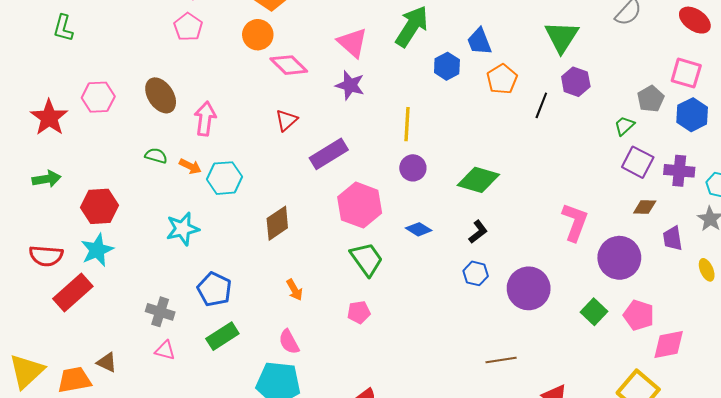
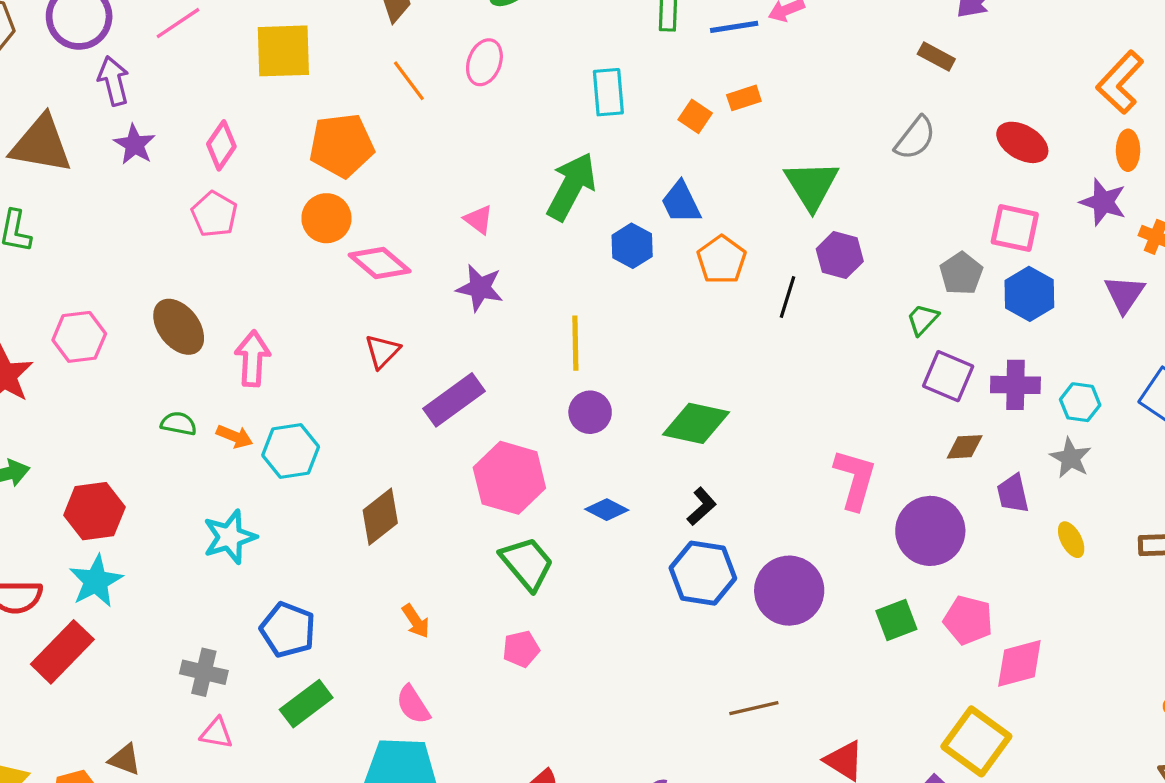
pink triangle: (352, 43) -> (478, 220), size x0.6
blue hexagon: (476, 273) -> (703, 573), size x1.6
green square: (594, 312) -> (896, 620), turned 30

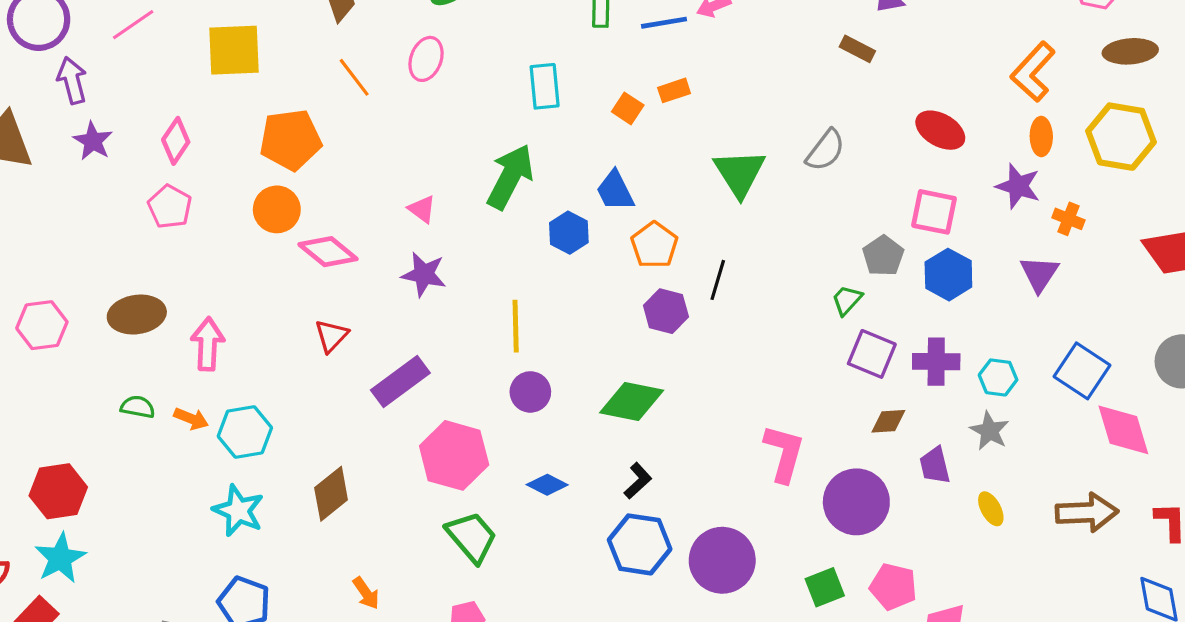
gray semicircle: (915, 138) -> (825, 150), moved
purple hexagon: (840, 255) -> (666, 311), moved
brown ellipse: (179, 327) -> (137, 315), turned -60
cyan star: (230, 537) -> (238, 511), moved, turned -30

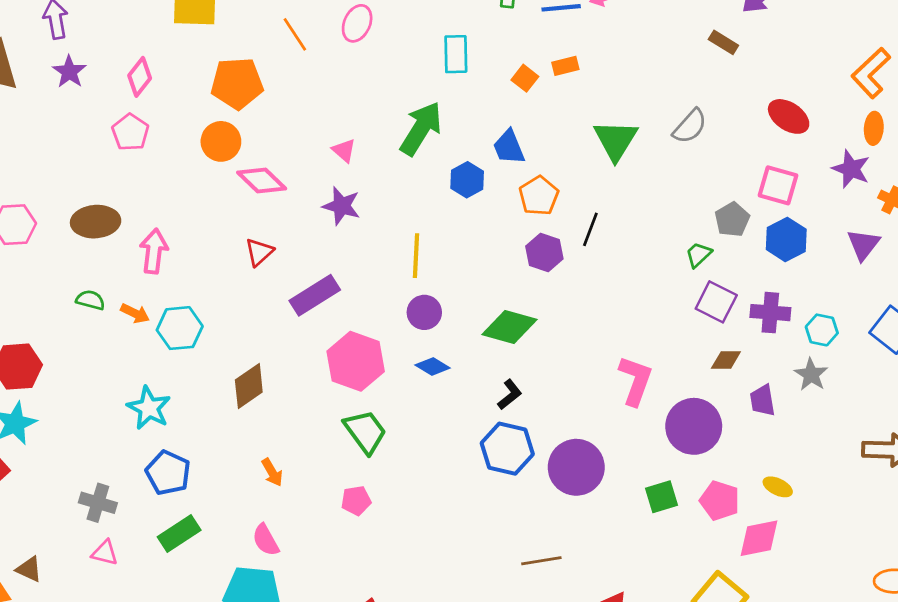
blue diamond: (547, 485) -> (433, 366), moved
yellow ellipse: (991, 509) -> (778, 487), moved, turned -40
cyan star: (238, 511) -> (149, 408), moved

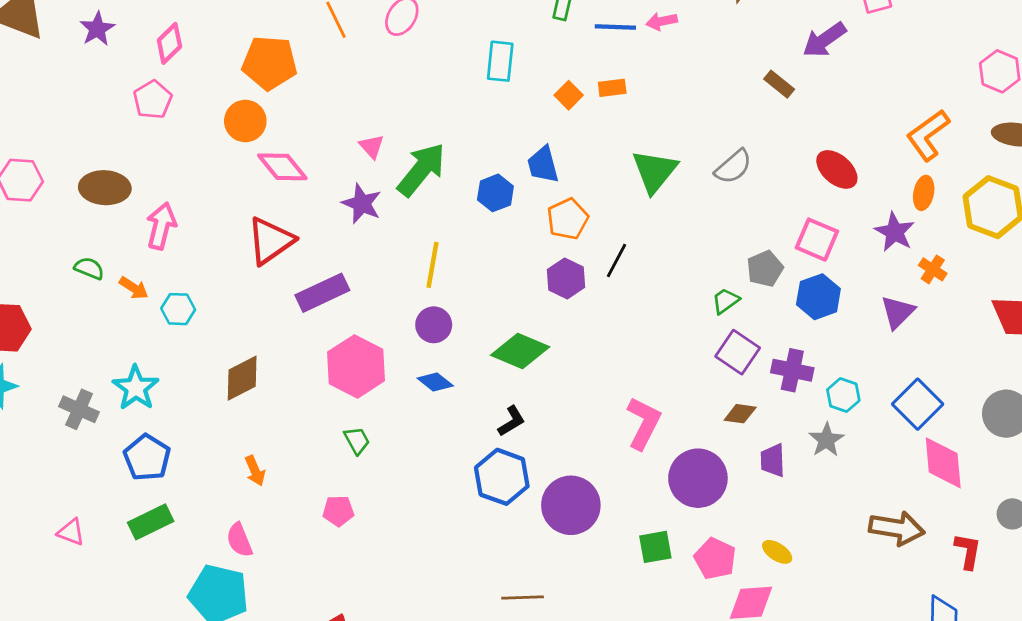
green arrow: (421, 129) -> (421, 170), moved
red triangle: (259, 252) -> (270, 241), size x1.6
cyan hexagon: (180, 328) -> (178, 309), size x0.7
green trapezoid: (365, 432) -> (357, 441), size x0.6
gray cross: (98, 503) -> (79, 409), moved

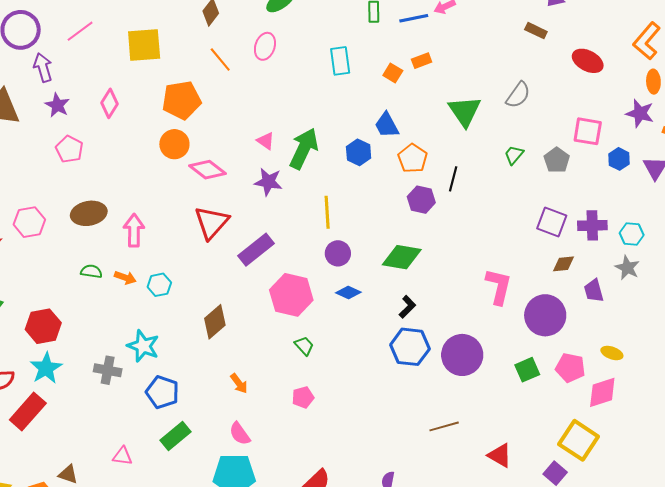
pink pentagon: (153, 100) -> (69, 149), moved
red ellipse: (837, 169) -> (588, 61), moved
blue hexagon: (818, 297) -> (619, 159), moved, size x0.7
green trapezoid: (725, 301) -> (514, 155), moved

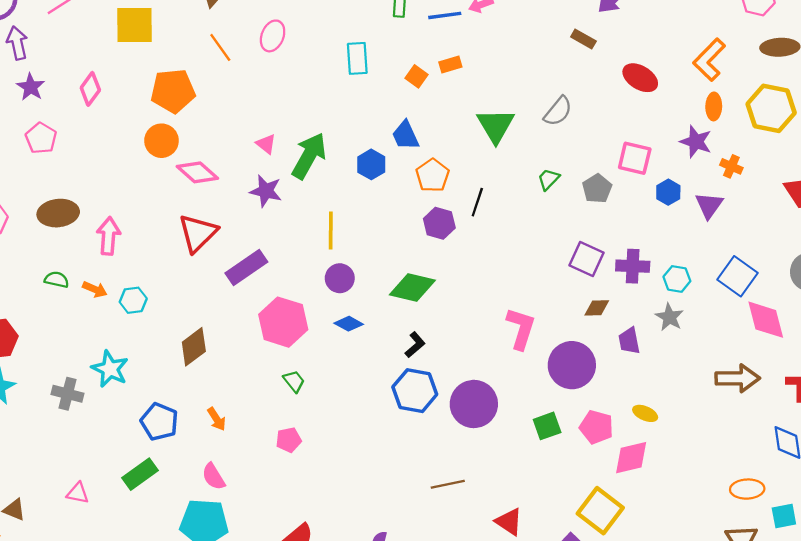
blue pentagon: (162, 392) -> (159, 422), moved

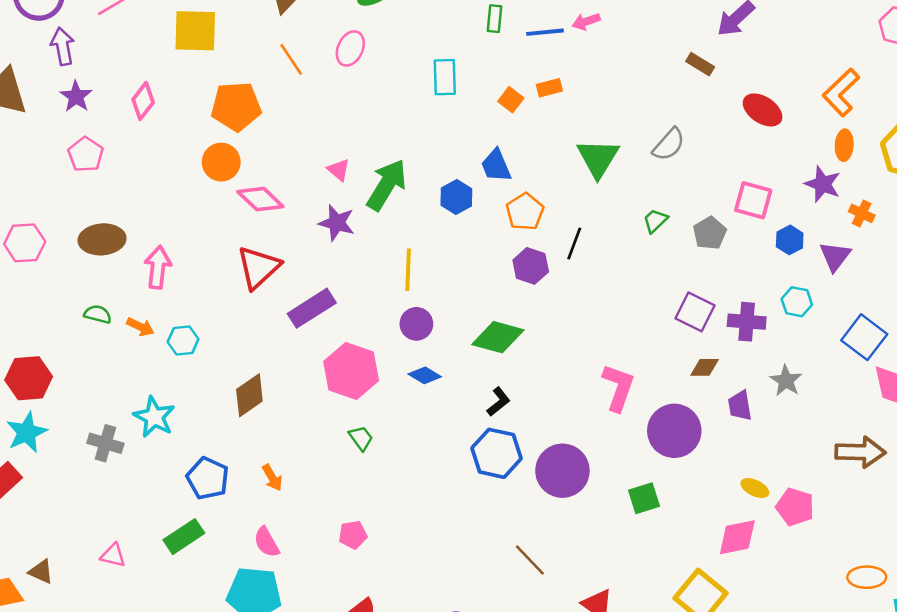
cyan hexagon: (677, 279) -> (797, 302), moved
pink pentagon: (596, 427) -> (795, 507), moved
pink pentagon: (289, 440) -> (353, 535), moved
brown line: (448, 484) -> (530, 560), turned 56

